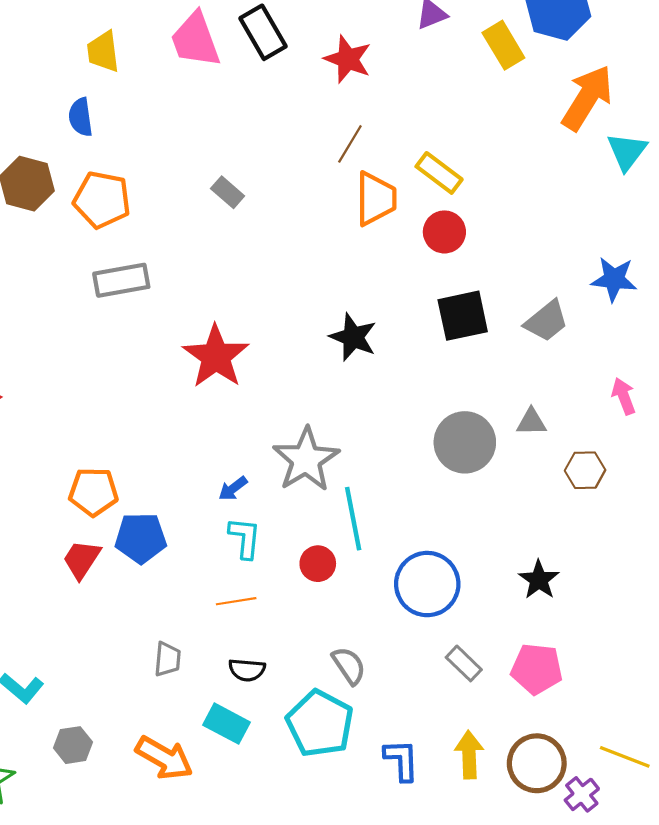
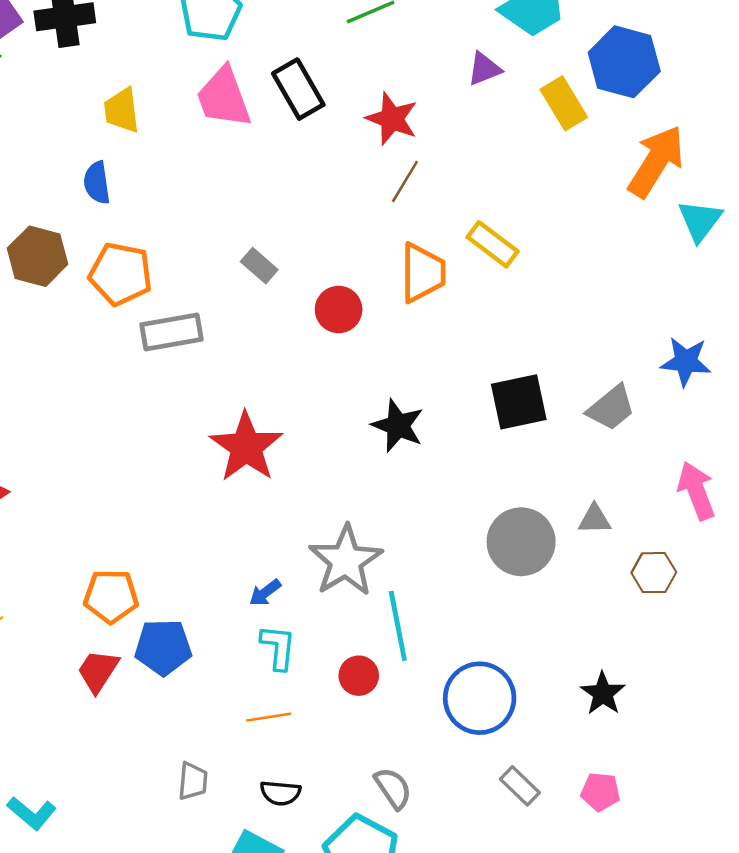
brown line: (350, 144) -> (405, 182), moved
red circle: (444, 232) -> (339, 309), moved
gray rectangle: (121, 280) -> (171, 332), moved
pink arrow: (624, 396) -> (696, 491), size x1.4
pink pentagon: (537, 669) -> (600, 792), size x0.7

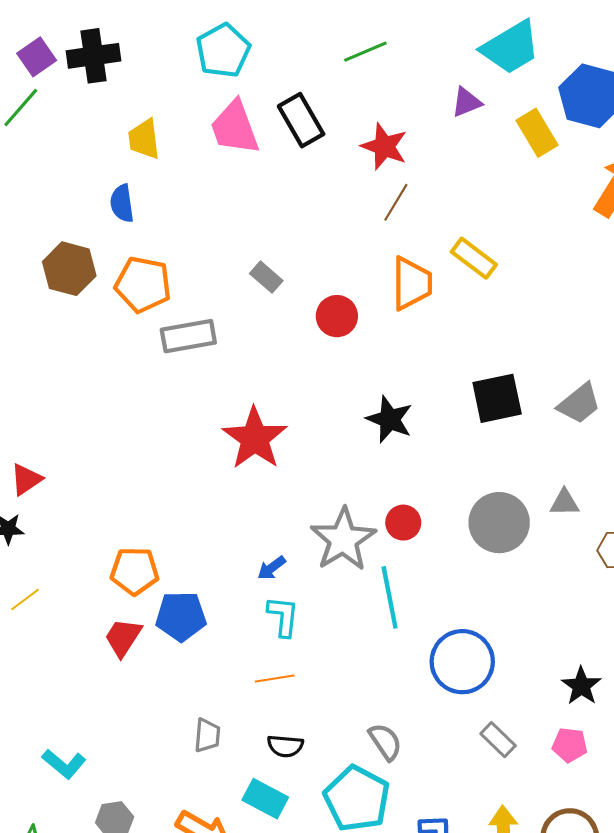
red circle: (359, 676) -> (403, 523), moved
black star: (603, 693) -> (581, 686), moved

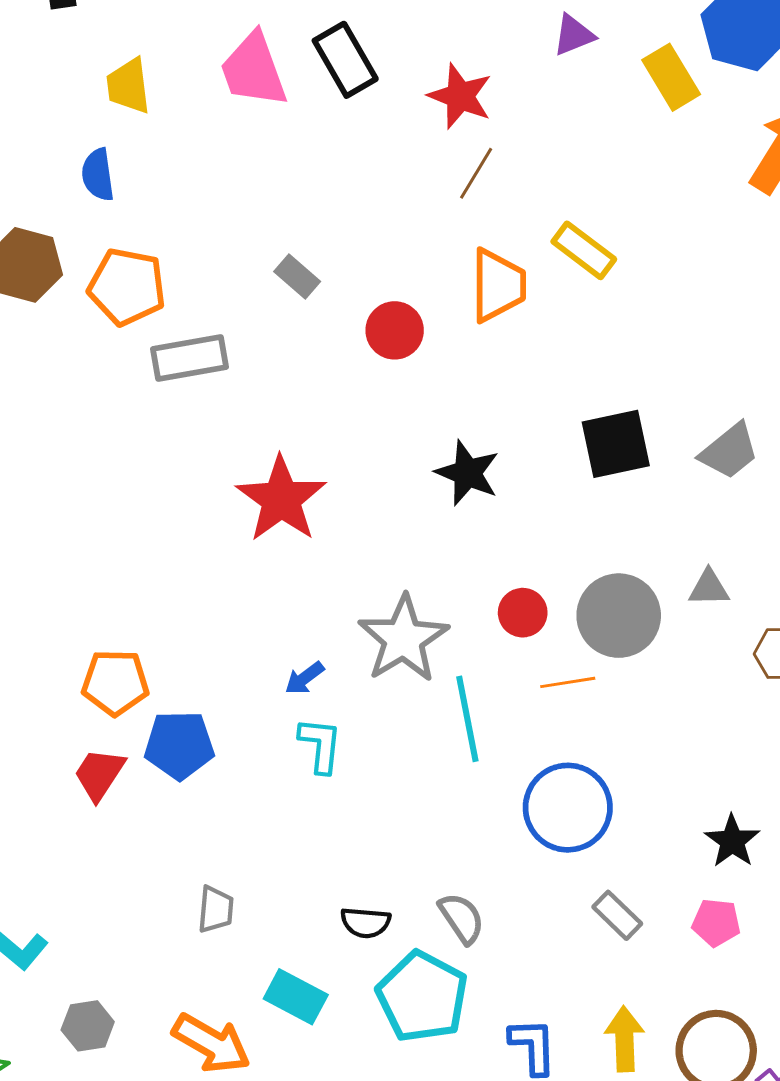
red circle: (403, 523) -> (523, 613), moved
orange line: (275, 679) -> (568, 682), moved
black semicircle: (285, 746) -> (366, 923), moved

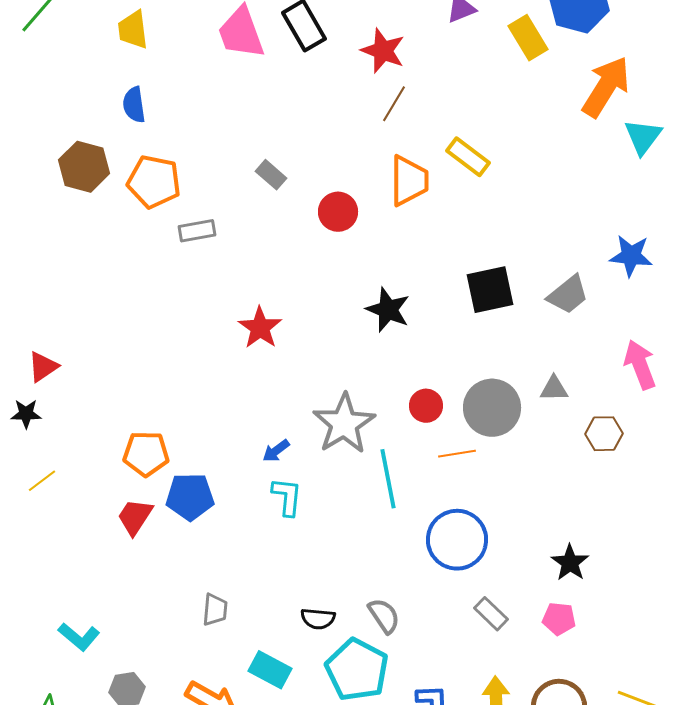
yellow trapezoid: (128, 86) -> (133, 30), moved
gray rectangle: (190, 358) -> (197, 231), size x0.7
red star: (281, 499) -> (260, 328), size x0.7

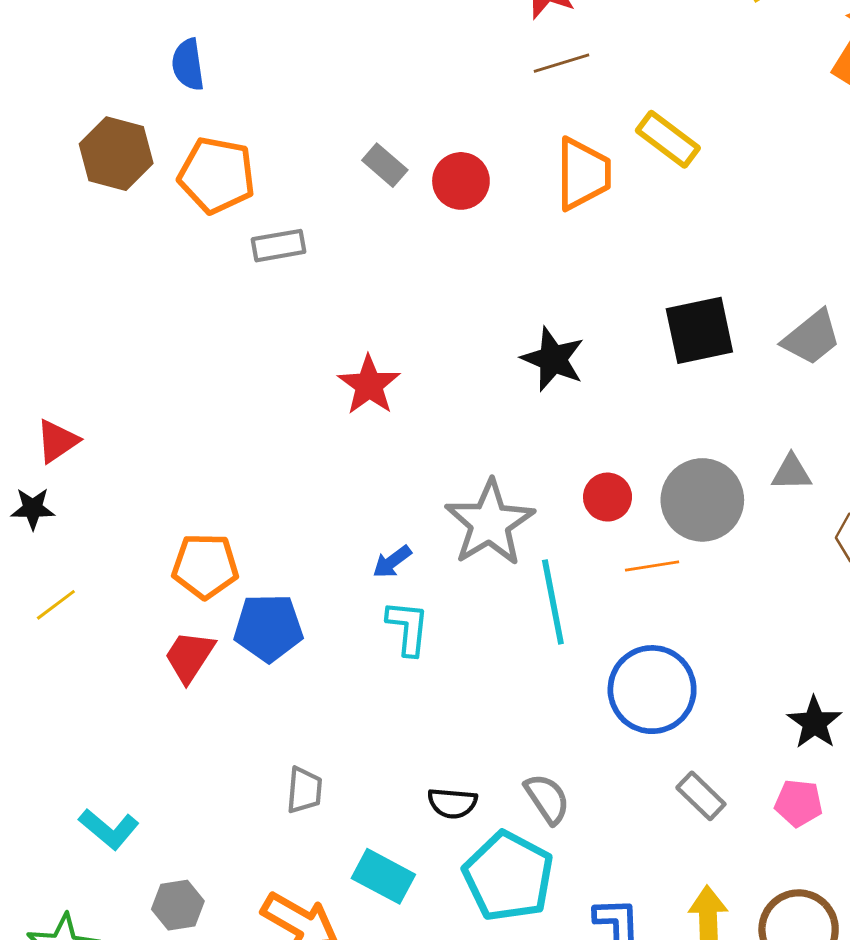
brown line: (394, 104) -> (562, 63), turned 42
red circle: (338, 212) -> (461, 181), moved

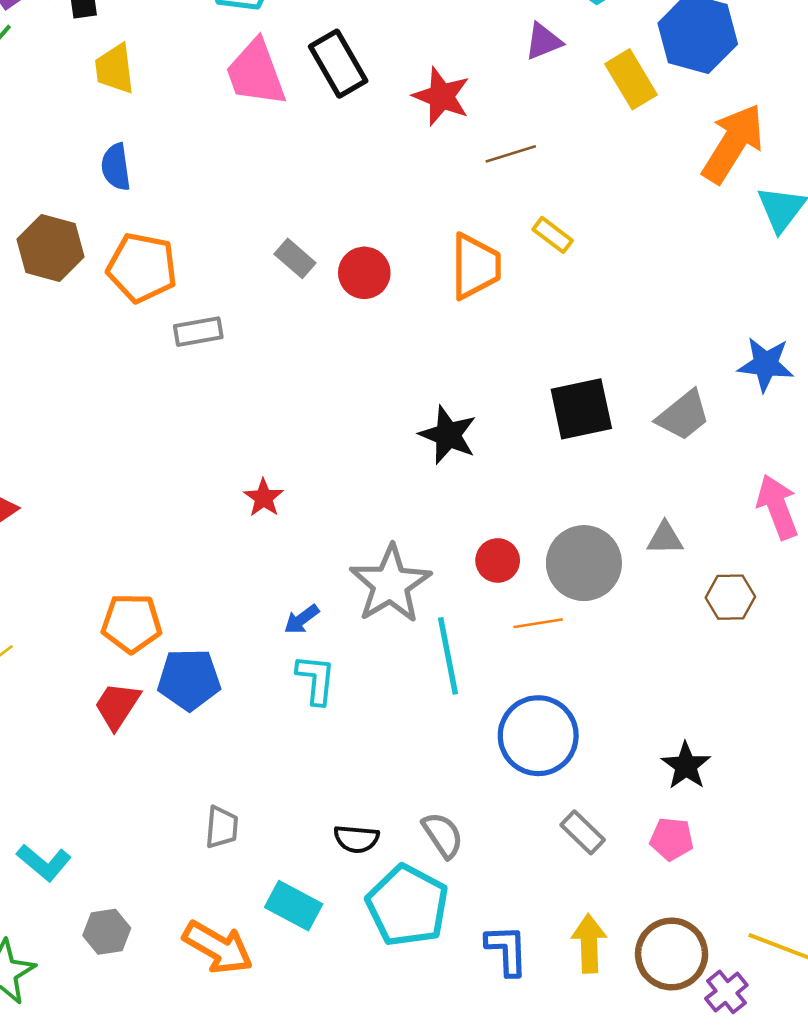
brown line: (562, 63) -> (511, 154), moved
yellow rectangle: (668, 139) -> (553, 235), size x0.7
red star: (369, 385) -> (264, 498), moved, size x0.7

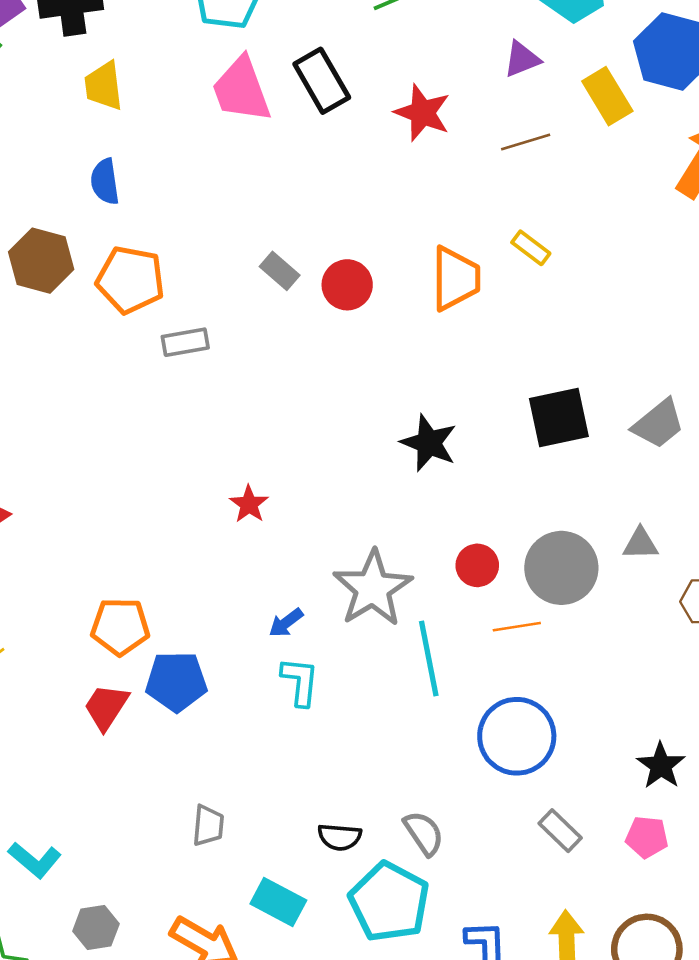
brown line: (511, 154) -> (526, 142), moved

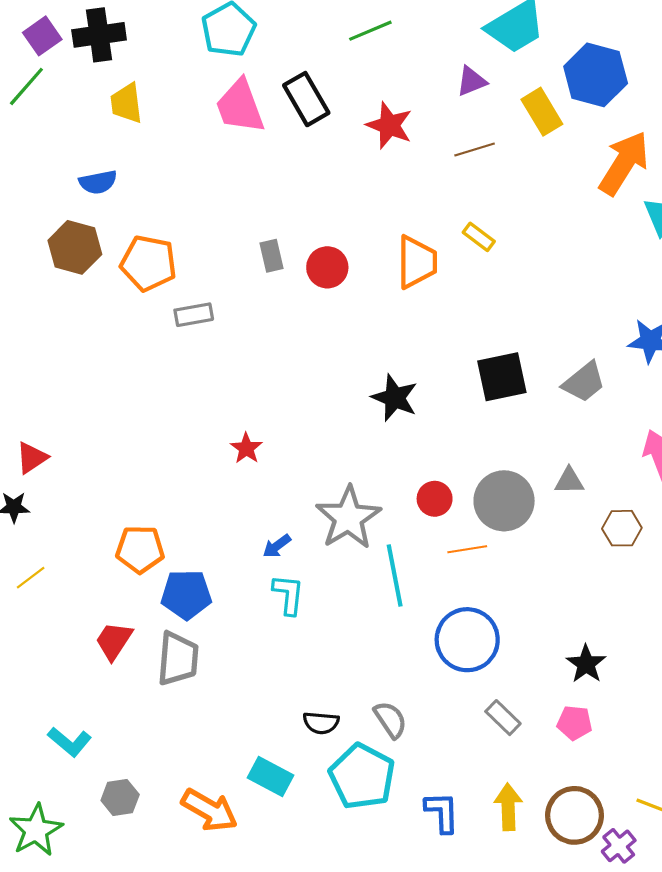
blue semicircle: (105, 182) -> (98, 182), moved, turned -93
gray rectangle: (280, 271) -> (272, 256), turned 36
red trapezoid: (106, 707) -> (114, 641), moved
gray trapezoid: (208, 826) -> (178, 659), moved, size x1.6

